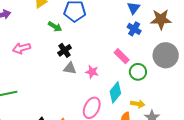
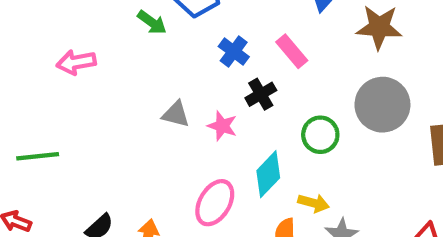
blue cross: (134, 29) -> (234, 52), moved
black cross: (65, 50) -> (261, 94), moved
pink rectangle: (122, 56) -> (292, 51), moved

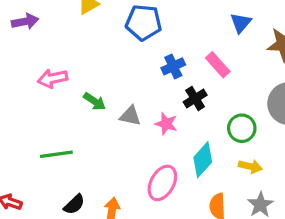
green arrow: (152, 22) -> (95, 101), moved
blue cross: (234, 52) -> (173, 66), turned 30
green line: (38, 156) -> (56, 154), moved
yellow arrow: (314, 203) -> (250, 166), moved

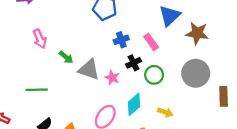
blue triangle: (241, 23) -> (170, 16), size x1.5
pink arrow: (53, 78) -> (40, 39), turned -108
gray triangle: (130, 116) -> (89, 70), size x1.5
green circle: (242, 128) -> (154, 75), moved

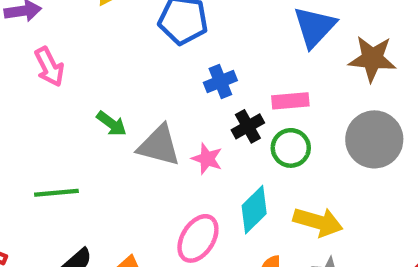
pink arrow: (40, 39) -> (49, 67), moved
pink rectangle: (151, 42) -> (290, 101), moved, turned -56
yellow arrow: (165, 112) -> (318, 222), size x1.5

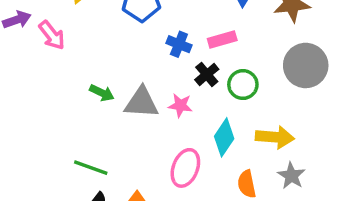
pink arrow: (49, 67) -> (52, 35), moved
blue cross: (220, 81) -> (179, 44), turned -35
pink rectangle: (290, 101) -> (222, 39), moved
green line: (56, 193) -> (91, 168), moved, turned 36

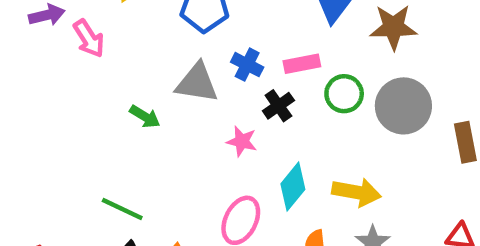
green circle: (243, 85) -> (344, 94), moved
gray triangle: (141, 103) -> (197, 83), moved

